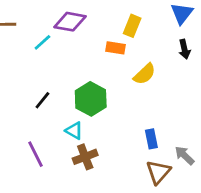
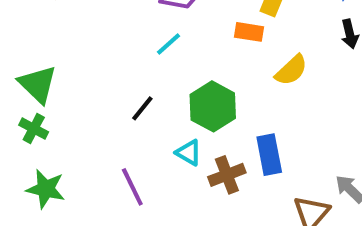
cyan line: (42, 42) -> (169, 44), moved
blue rectangle: (151, 139) -> (269, 155), moved, size x1.4
brown cross: (85, 157) -> (227, 175), moved

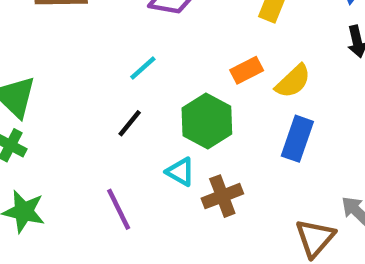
orange rectangle: (249, 32) -> (247, 70), moved, turned -36
cyan line: (169, 44) -> (143, 68), moved
blue rectangle: (269, 155) -> (297, 139), moved, turned 30

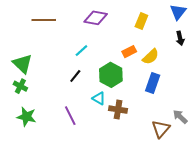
brown cross: (222, 196) -> (118, 110), turned 30

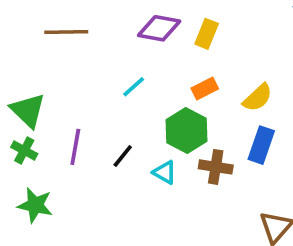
yellow rectangle: (141, 21) -> (207, 34), moved
orange rectangle: (129, 52) -> (205, 89), moved
black line: (75, 76) -> (123, 156), moved
brown cross: (118, 110) -> (216, 167), moved
purple line: (70, 116) -> (75, 147), moved, turned 36

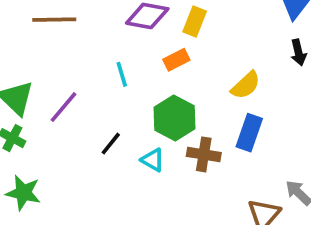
cyan line: (134, 87) -> (122, 74), turned -65
orange rectangle: (205, 89) -> (176, 60), moved
purple line: (75, 147) -> (63, 107), moved, turned 30

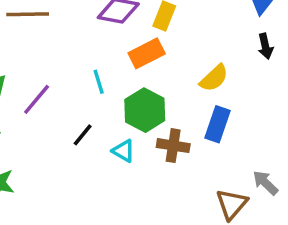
orange rectangle: (176, 60) -> (147, 53), size x1.4
cyan line: (122, 74) -> (99, 82), moved

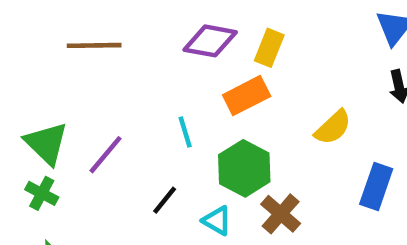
blue rectangle: (218, 124) -> (376, 187), moved
brown cross: (173, 146) -> (281, 214), turned 32

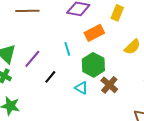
yellow rectangle: (269, 48) -> (117, 13), moved
black line: (165, 200) -> (50, 77), moved

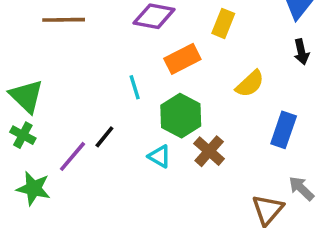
purple line: (32, 59) -> (73, 156), moved

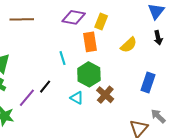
yellow rectangle: (223, 23) -> (101, 21), moved
orange rectangle: (182, 59) -> (90, 42), turned -72
yellow semicircle: (250, 84) -> (129, 45), moved

